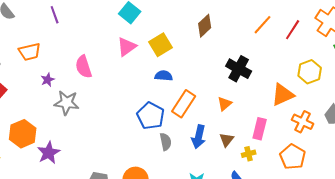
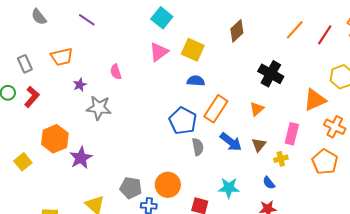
purple line: (55, 15) -> (87, 20), turned -36
yellow square: (161, 45) -> (193, 50), turned -35
pink semicircle: (84, 67) -> (116, 72), size x0.7
blue arrow: (199, 137) -> (231, 142), turned -65

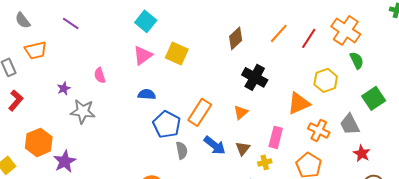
brown diamond: (237, 31) -> (236, 38), moved
orange trapezoid: (62, 57) -> (36, 50), moved
blue semicircle: (196, 81) -> (147, 94), moved

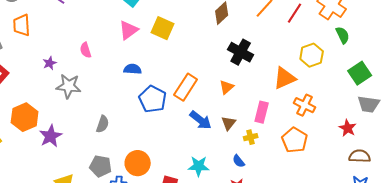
orange trapezoid: (36, 50) -> (22, 25), turned 100
gray trapezoid: (350, 124) -> (369, 104), moved, turned -55
gray semicircle: (182, 150) -> (103, 124), moved, turned 30

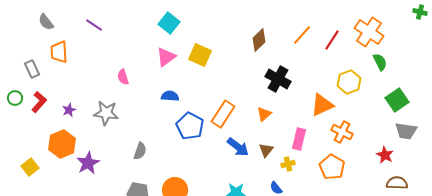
purple star: (50, 63) -> (69, 110), moved

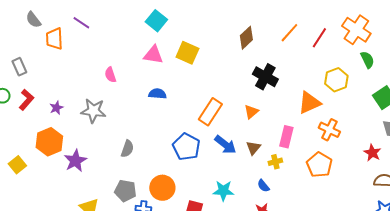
orange trapezoid: (59, 52) -> (54, 39), moved
pink triangle: (166, 57) -> (153, 55), turned 45
blue pentagon: (190, 126) -> (186, 147), moved

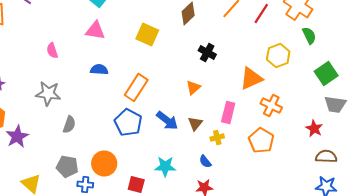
yellow square: (187, 53) -> (147, 34), moved
black cross: (265, 77) -> (207, 52), size x0.7
gray star: (93, 111) -> (48, 94), moved
orange rectangle: (210, 112) -> (136, 88), moved

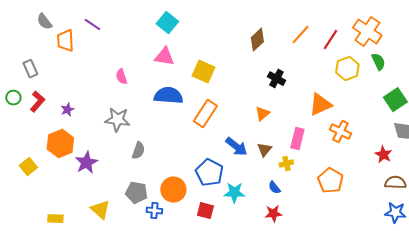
yellow square: (147, 34) -> (203, 72), moved
yellow hexagon: (278, 56) -> (347, 69), moved
blue semicircle: (99, 70) -> (168, 96), size x1.6
blue pentagon: (128, 122) -> (209, 173), moved
orange pentagon: (261, 140) -> (330, 181), moved

